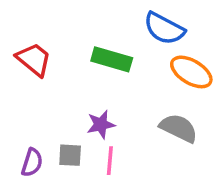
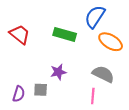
blue semicircle: (164, 29) -> (95, 17), turned 95
pink line: (110, 161) -> (93, 96), moved

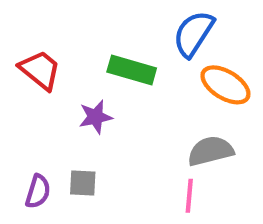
purple star: (58, 72) -> (95, 117), moved
gray semicircle: (103, 74) -> (211, 151), turned -40

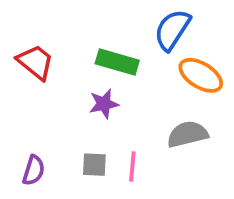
purple star: (95, 117) -> (104, 104), moved
gray square: (83, 183) -> (94, 165), moved
pink line: (189, 196) -> (132, 166), moved

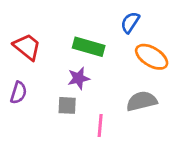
blue semicircle: (172, 30) -> (130, 22), size x0.7
gray square: (94, 165) -> (67, 105), moved
purple semicircle: (34, 170) -> (19, 93), moved

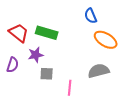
blue semicircle: (130, 22) -> (91, 16), turned -56
green rectangle: (89, 47) -> (47, 33), moved
purple star: (79, 78) -> (36, 55), moved

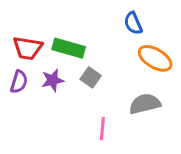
red trapezoid: (19, 33) -> (28, 48), turned 150
purple semicircle: (13, 65) -> (19, 82), moved
gray square: (47, 74) -> (91, 77), moved, turned 32

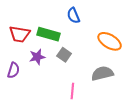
blue semicircle: (133, 23) -> (73, 16), moved
purple semicircle: (19, 82) -> (13, 70), moved

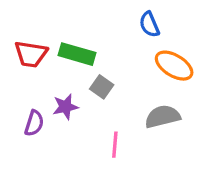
blue semicircle: (73, 16) -> (149, 24), moved
purple star: (37, 57) -> (65, 107), moved
purple semicircle: (13, 70) -> (34, 123), moved

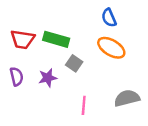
orange ellipse: (174, 66) -> (111, 48), moved
gray semicircle: (163, 117) -> (127, 98), moved
purple semicircle: (34, 123) -> (17, 77), moved, turned -30

